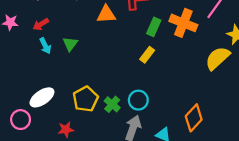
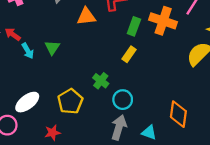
red arrow: (41, 24) -> (13, 34), moved, turned 70
green cross: (112, 104) -> (101, 81), moved
orange diamond: (194, 118) -> (178, 114), turned -32

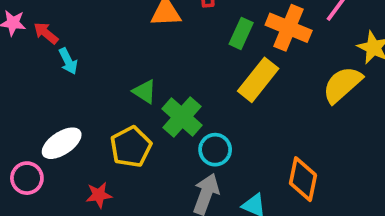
green triangle: (52, 48) -> (145, 92), moved, turned -35
yellow rectangle: (129, 54) -> (258, 80), moved, size x1.6
green cross: (101, 81) -> (182, 117), size x1.5

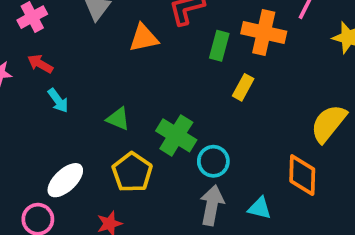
red arrow: (46, 33) -> (40, 64), moved
yellow rectangle: (258, 80) -> (243, 87), size x0.6
yellow semicircle: (342, 85) -> (329, 123), moved
green triangle: (145, 92) -> (118, 119), moved

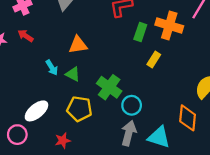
orange triangle: (144, 38) -> (78, 45), moved
cyan arrow: (58, 101) -> (52, 68), moved
yellow pentagon: (132, 172) -> (79, 109), turned -30
cyan triangle: (260, 208) -> (159, 137), size x1.5

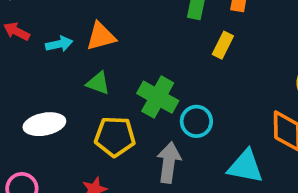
cyan arrow: (52, 68) -> (59, 44), moved, turned -63
white ellipse: (36, 111) -> (44, 124), moved, turned 35
gray arrow: (129, 133) -> (169, 162), moved

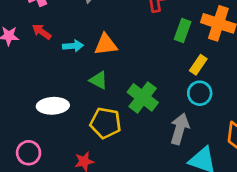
cyan circle: (196, 121) -> (200, 93), moved
gray arrow: (169, 162) -> (180, 129), moved

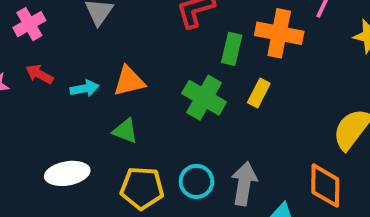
cyan circle: (200, 93) -> (196, 181), moved
green cross: (143, 97) -> (204, 98), moved

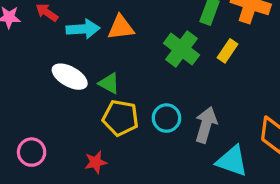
cyan arrow: (85, 88) -> (83, 29), size x1.4
green triangle: (125, 131) -> (109, 83), moved
white ellipse: (67, 173) -> (70, 77), moved, turned 32

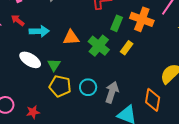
orange triangle: (121, 27) -> (71, 38), moved
green triangle: (109, 83) -> (54, 65), turned 32
red star: (96, 162) -> (33, 112), moved

